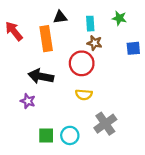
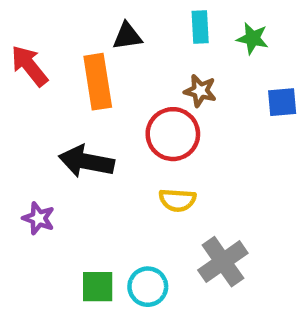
cyan rectangle: (90, 24) -> (200, 27), moved
purple star: (28, 101) -> (38, 218), moved

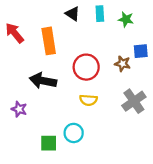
black triangle: (127, 36) -> (73, 14), moved, turned 42
brown star: (200, 91) -> (123, 64), moved
gray cross: (223, 262) -> (134, 101), moved
cyan circle: (148, 287) -> (74, 133), moved

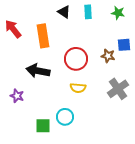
green star: (126, 19) -> (118, 13), moved

